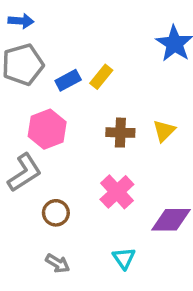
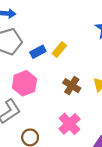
brown cross: (120, 133) -> (72, 86), turned 30

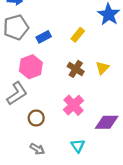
yellow rectangle: (59, 50) -> (78, 35), moved

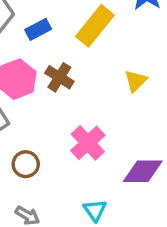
yellow rectangle: (78, 35) -> (95, 26), size x1.6
brown cross: (76, 69) -> (59, 77), moved

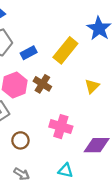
pink cross: (88, 143) -> (61, 127), turned -30
cyan triangle: (95, 210) -> (65, 170), turned -42

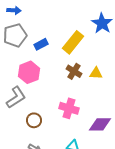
brown cross: (42, 84) -> (74, 71), moved
yellow triangle: (92, 86) -> (96, 73), turned 48

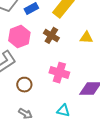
brown cross: (74, 71) -> (51, 35), moved

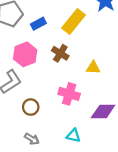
yellow triangle: (86, 37) -> (93, 68), moved

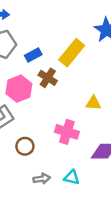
brown cross: (60, 53) -> (48, 78), moved
gray arrow: (32, 139) -> (42, 179), moved, turned -40

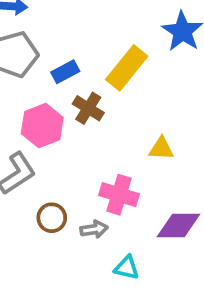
gray arrow: (42, 179) -> (94, 229), moved

